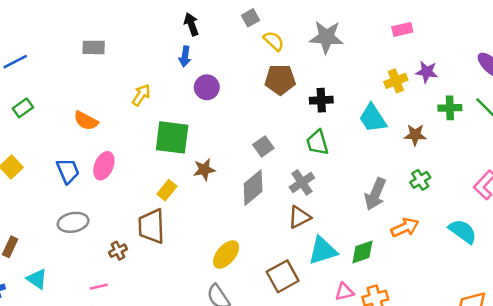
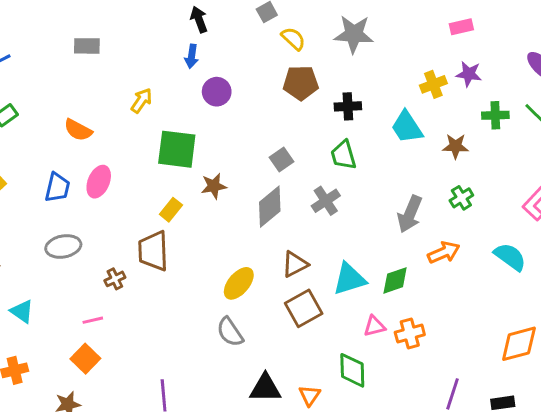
pink rectangle: (402, 29) -> (461, 27), moved
blue trapezoid: (68, 171) -> (57, 188), turned 36
brown triangle: (299, 217) -> (295, 264), moved

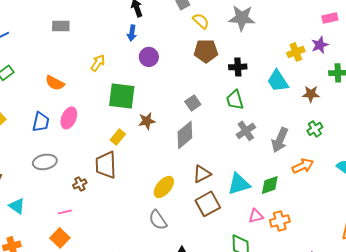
pink rectangle: (461, 27) -> (330, 18), moved
purple star: (469, 74) -> (320, 45), turned -30
gray cross: (326, 201) -> (246, 131), moved

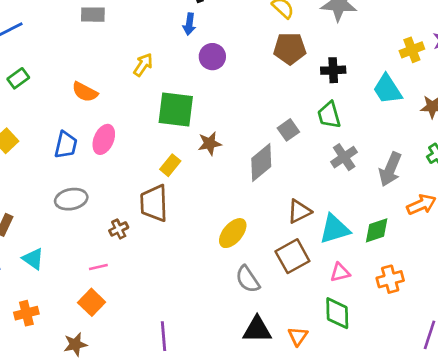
gray square: (193, 103) -> (288, 130), moved
brown triangle: (202, 174) -> (299, 211), moved
pink triangle: (256, 216) -> (340, 272), moved
gray semicircle: (158, 220) -> (248, 279), moved

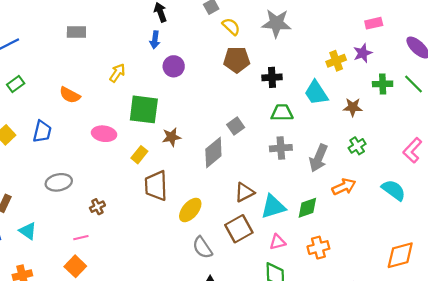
green trapezoid: (329, 115) -> (282, 113), moved, turned 105
pink ellipse: (104, 139) -> (104, 134), moved, turned 75
blue trapezoid: (66, 145) -> (42, 132), moved
gray cross: (344, 157) -> (281, 148), turned 30
brown trapezoid: (154, 203) -> (156, 186), moved

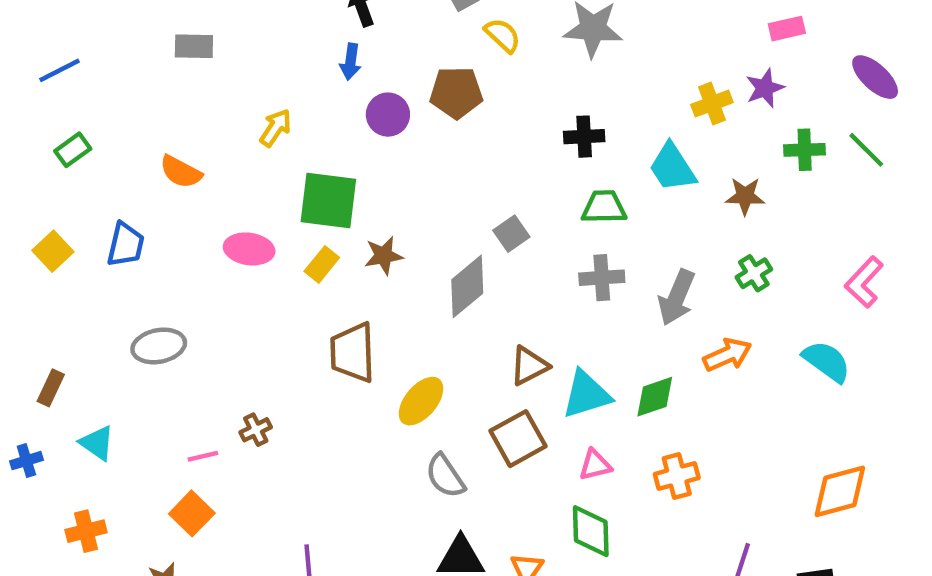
brown pentagon: (237, 60) -> (456, 92), moved
yellow rectangle: (139, 155) -> (322, 264), moved
brown cross: (97, 207) -> (256, 430), moved

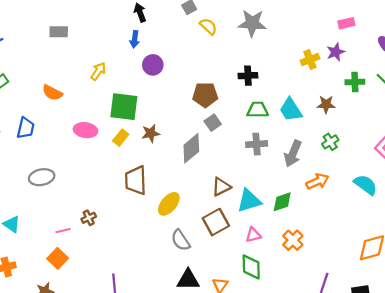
brown pentagon: (456, 92) -> (205, 95), moved
cyan trapezoid: (672, 167) -> (291, 110), moved
orange cross: (677, 476) -> (293, 240), turned -30

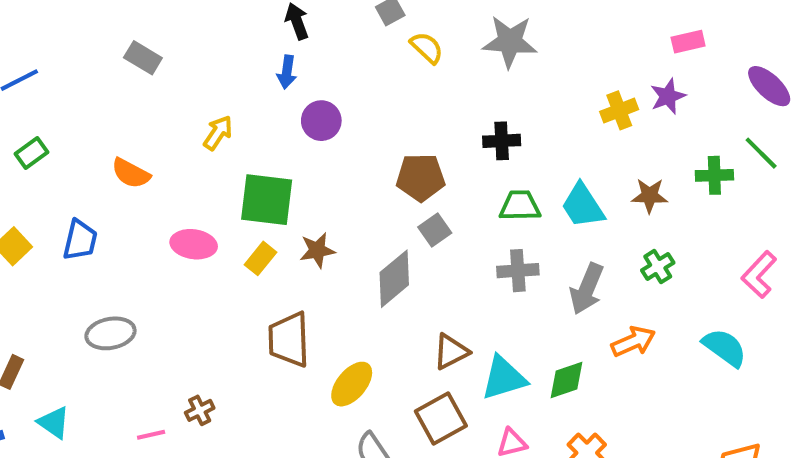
gray rectangle: (59, 32) -> (143, 58), turned 30
green cross: (355, 82) -> (714, 175), moved

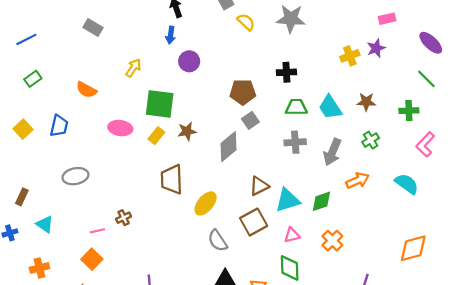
green cross: (714, 175) -> (409, 111), moved

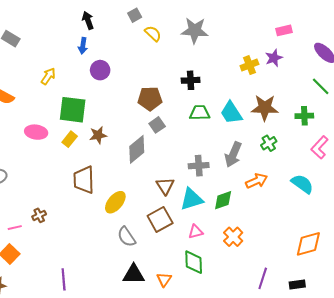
brown star: (366, 102) -> (265, 108), size x1.5
gray cross: (295, 142) -> (199, 166), moved
brown triangle: (259, 186) -> (165, 186), turned -36

